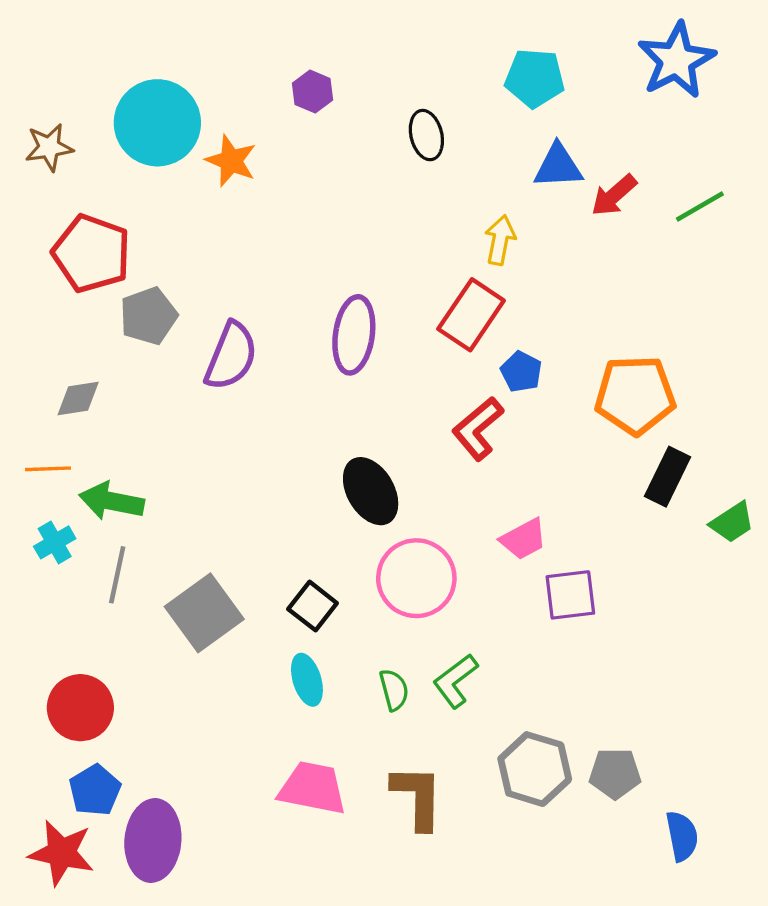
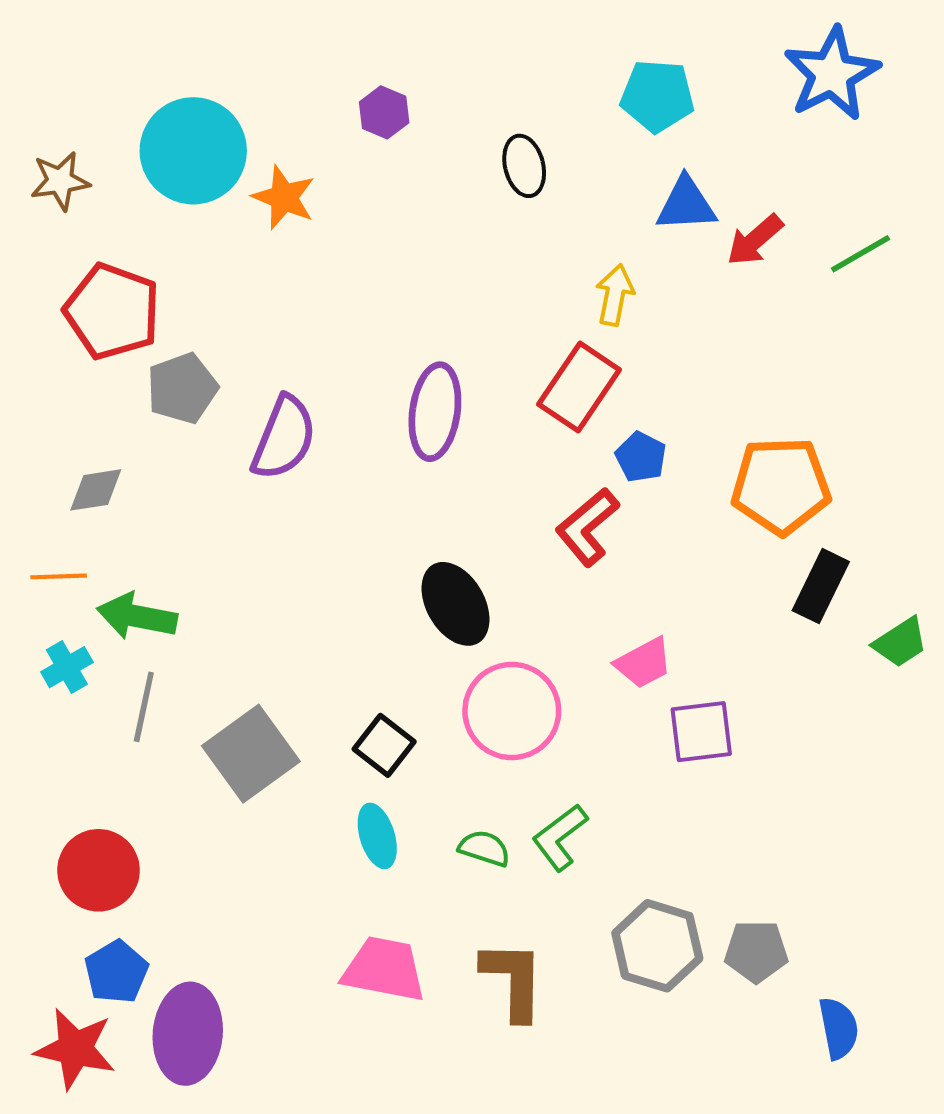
green semicircle: (394, 690) -> (484, 848), turned -57

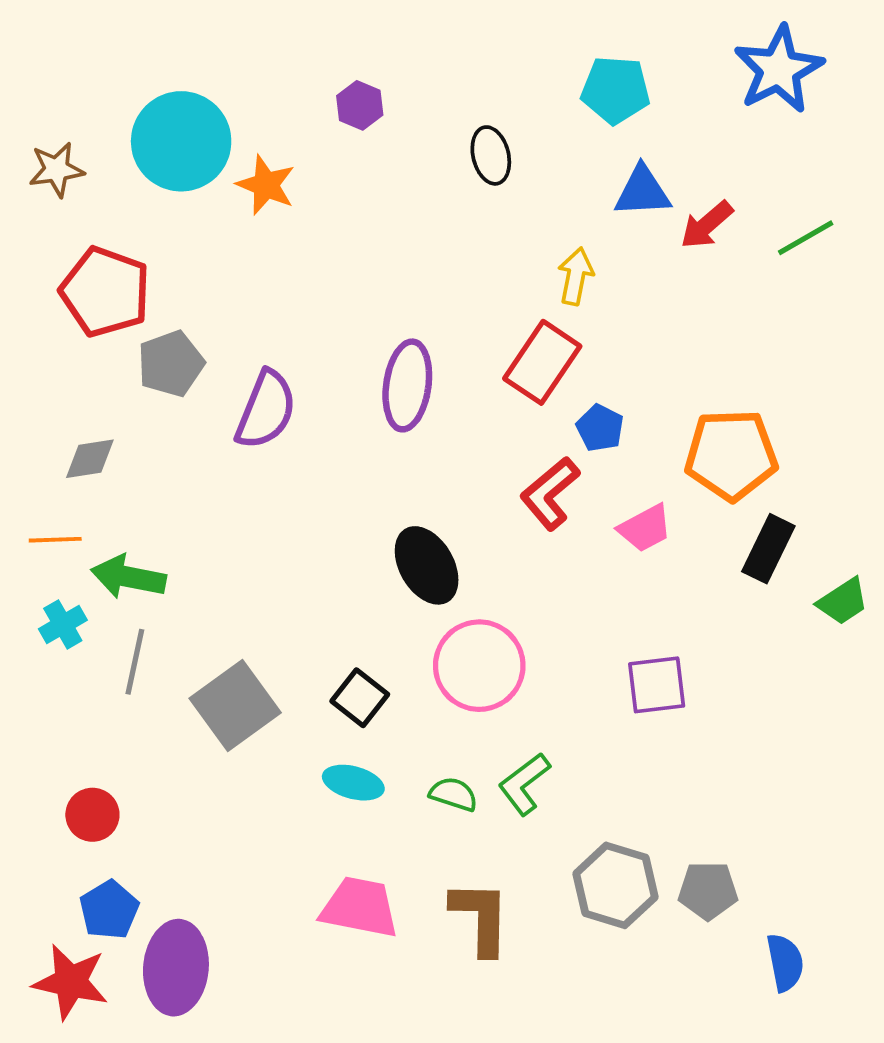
pink trapezoid: (644, 663) -> (645, 528), moved
cyan ellipse: (377, 836) -> (353, 783), turned -58
red circle: (98, 870) -> (92, 815), size x0.7

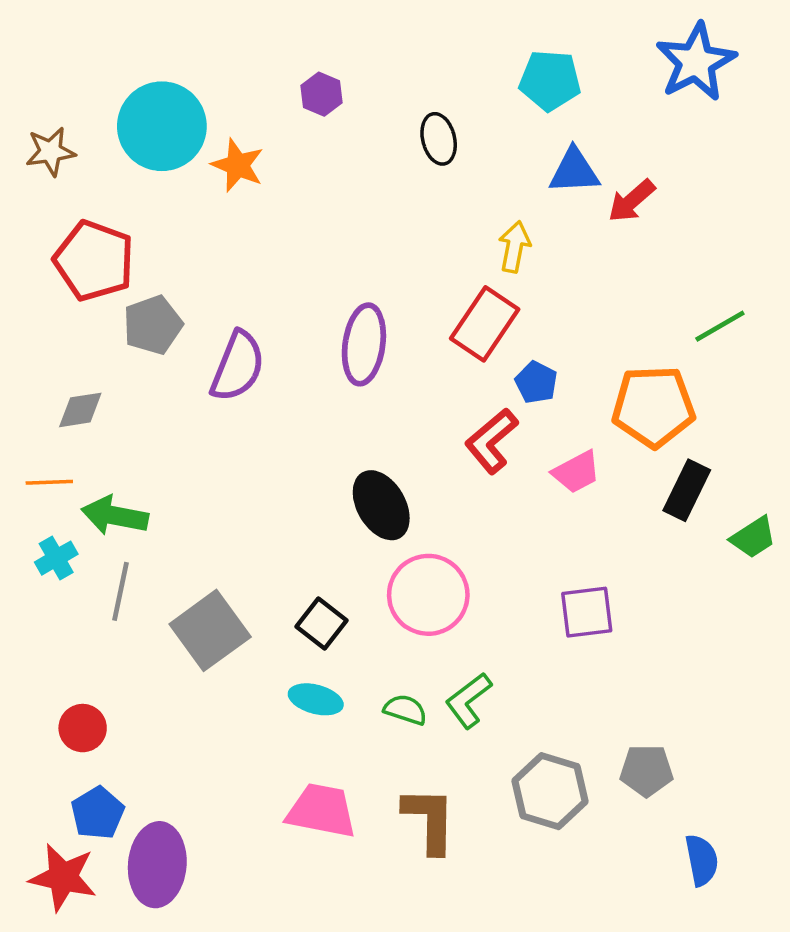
green line: (806, 238) -> (720, 326), moved
gray pentagon: (708, 891) -> (646, 771), moved

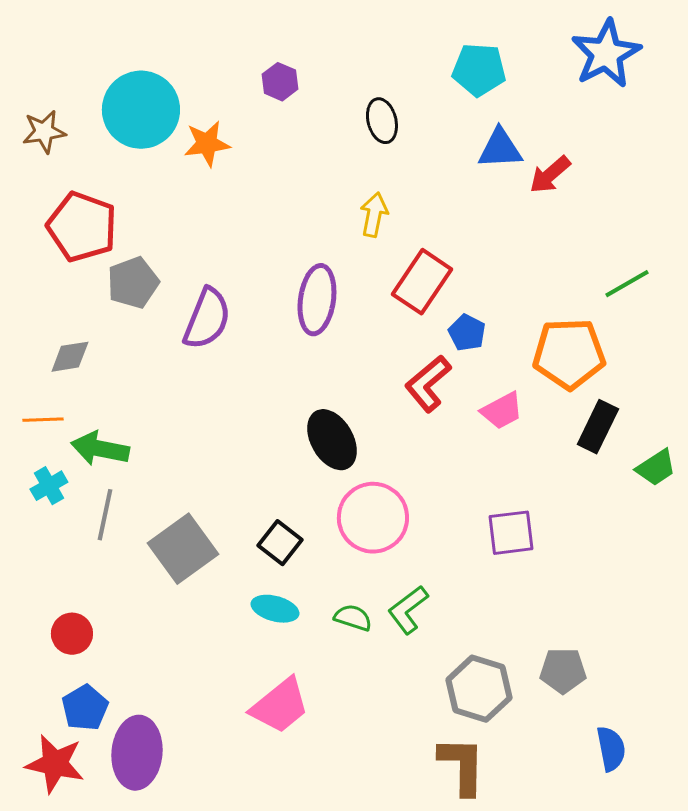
orange star: (238, 165) -> (207, 144), turned -30
yellow arrow: (514, 247) -> (374, 215), moved
pink trapezoid: (321, 811) -> (280, 706), turned 130
brown L-shape: (429, 820) -> (462, 766), moved

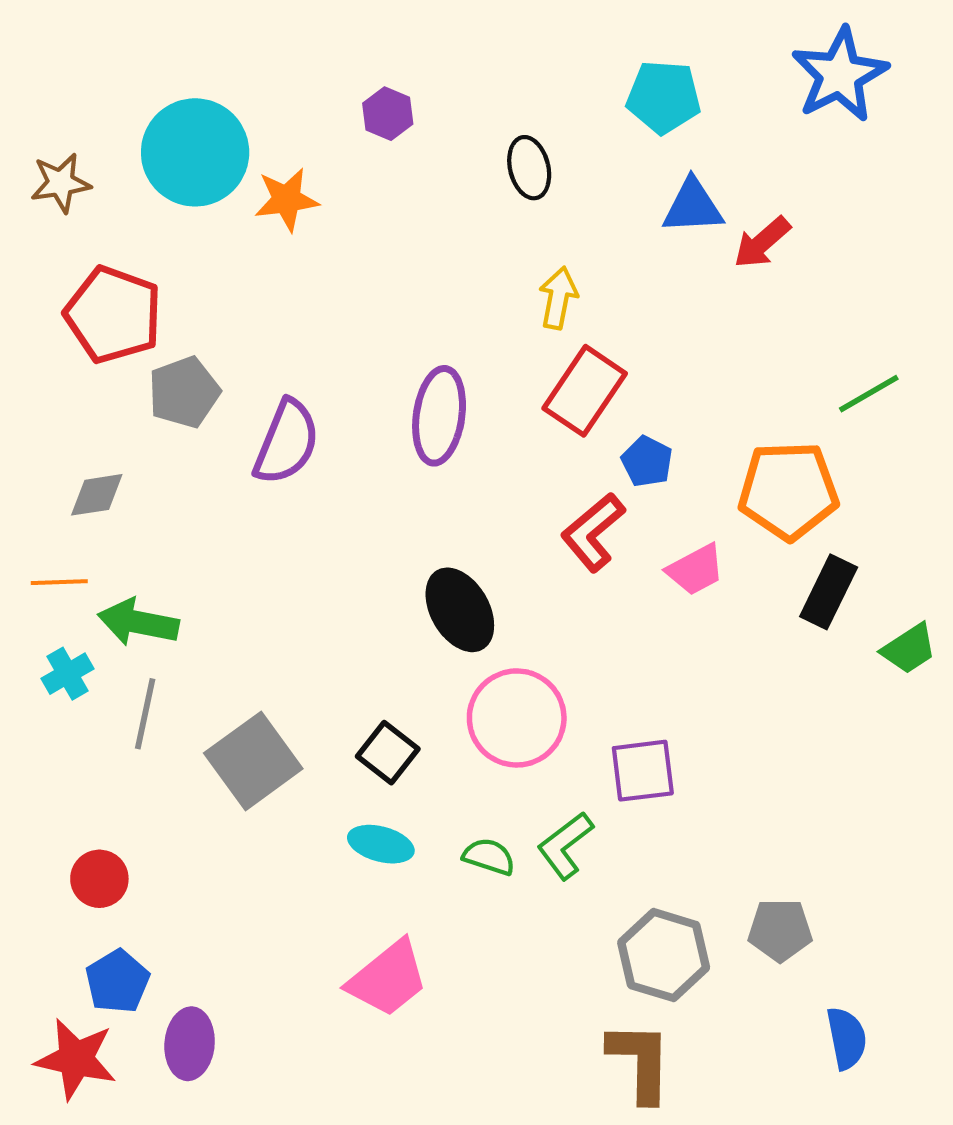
yellow arrow: (374, 215) -> (558, 298), moved
purple square: (511, 533) -> (643, 771), moved
purple ellipse: (137, 753) -> (190, 1044), size x0.7

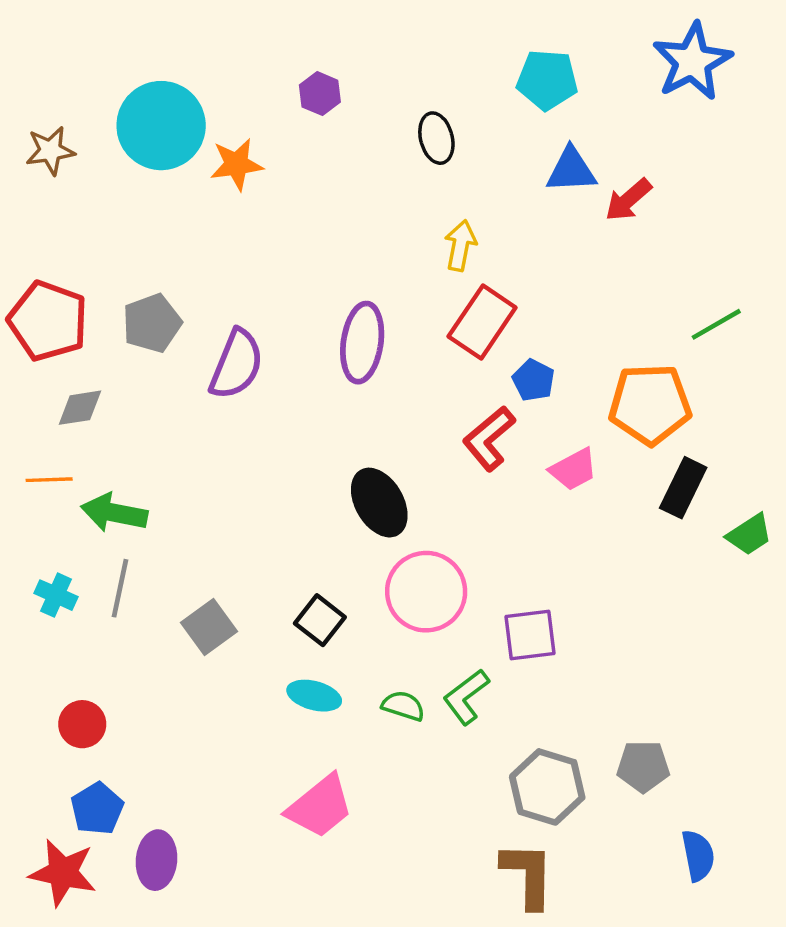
red pentagon: (113, 315) -> (48, 321), moved
cyan cross: (68, 674) -> (56, 595), moved, turned -36
gray square: (253, 761) -> (209, 627), size x0.7

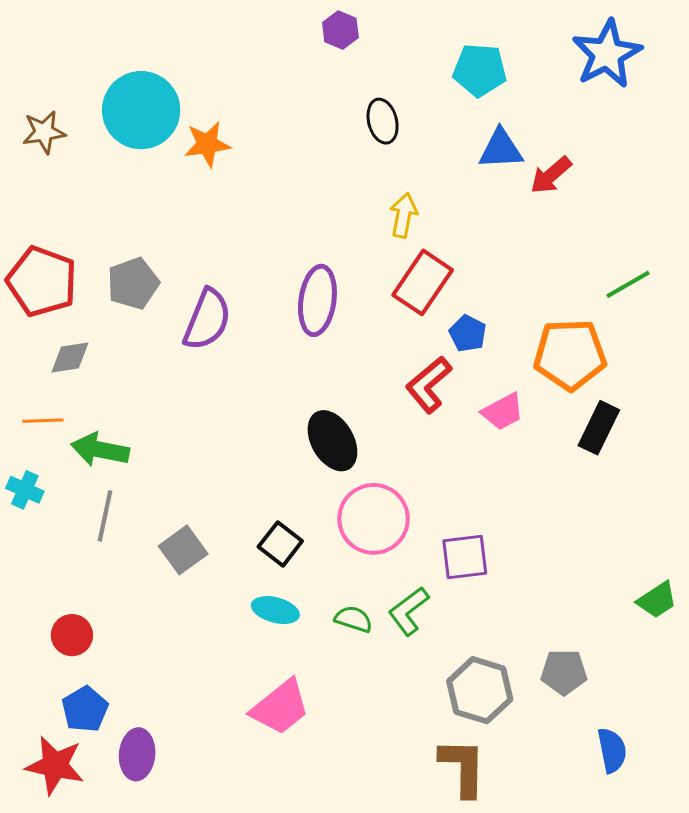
purple hexagon: (320, 94) -> (340, 30), moved
green trapezoid: (749, 535) -> (657, 600), moved
cyan cross: (56, 595) -> (25, 490), moved

